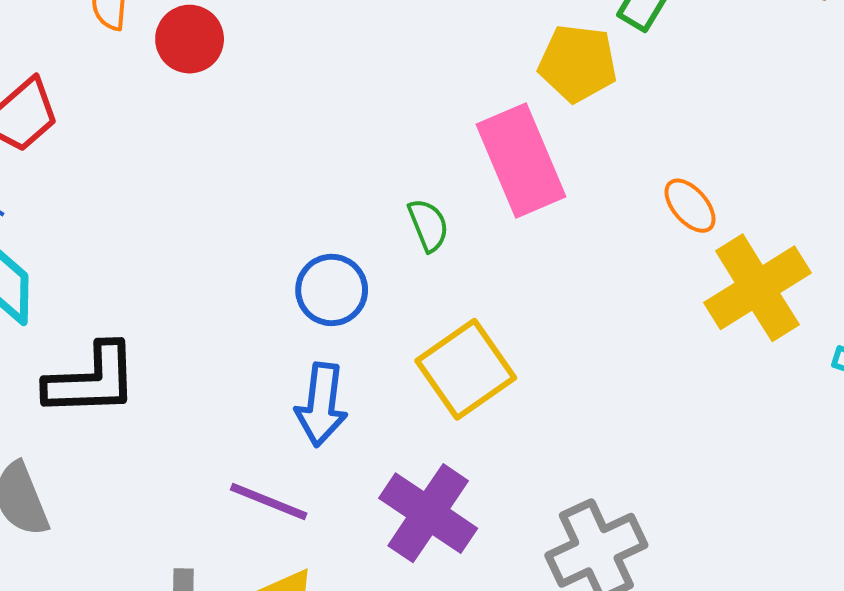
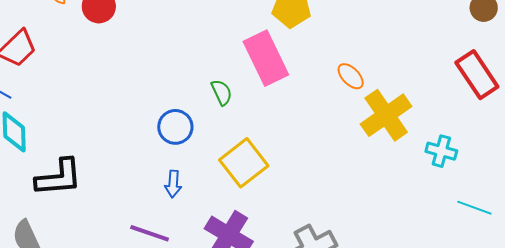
blue arrow: (321, 405) -> (173, 184), size x0.7

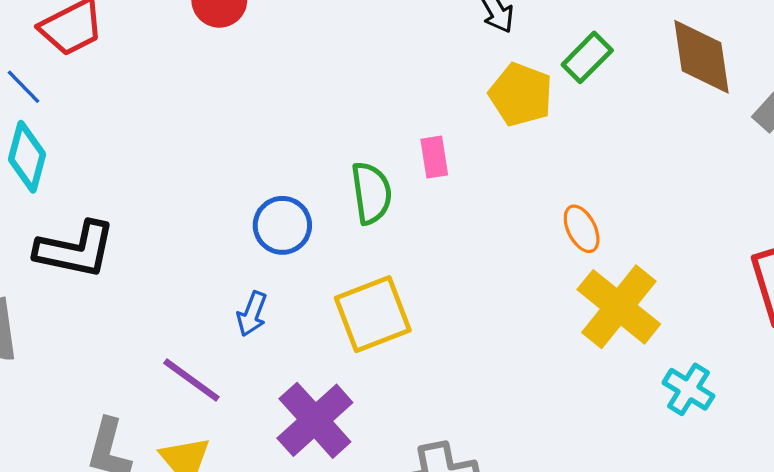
pink rectangle: (266, 58) -> (434, 157), moved, size x0.5
green semicircle: (222, 92) -> (371, 193), size x1.4
yellow cross: (386, 115) -> (619, 307), turned -33

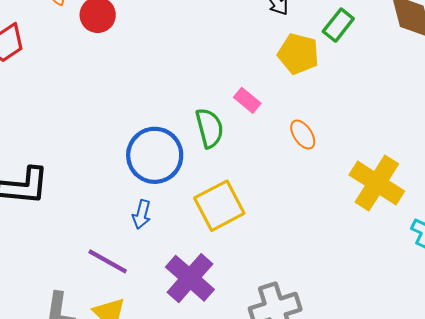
pink rectangle: (434, 157) -> (247, 100), turned -35
blue circle: (282, 225) -> (155, 155), size x1.5
orange ellipse: (582, 229) -> (303, 135), moved

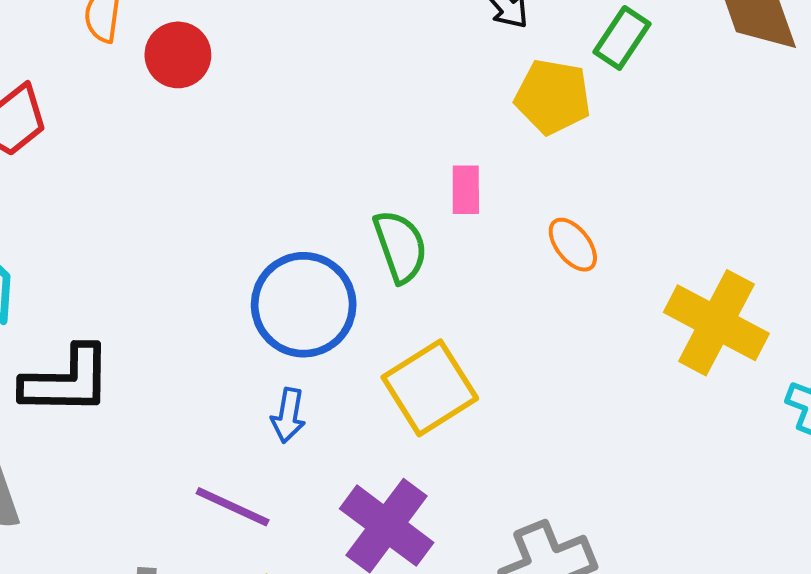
pink rectangle: (247, 100) -> (466, 190), turned 55

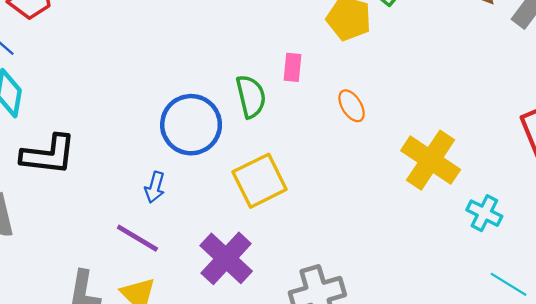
blue arrow: (288, 415) -> (155, 187), moved

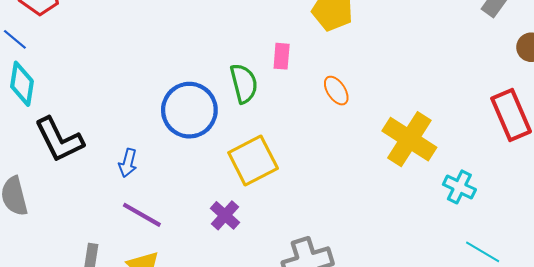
black L-shape: (48, 155) -> (59, 140), turned 58
blue arrow: (155, 187) -> (128, 163), moved
purple cross: (226, 258) -> (225, 215), moved, size x0.6

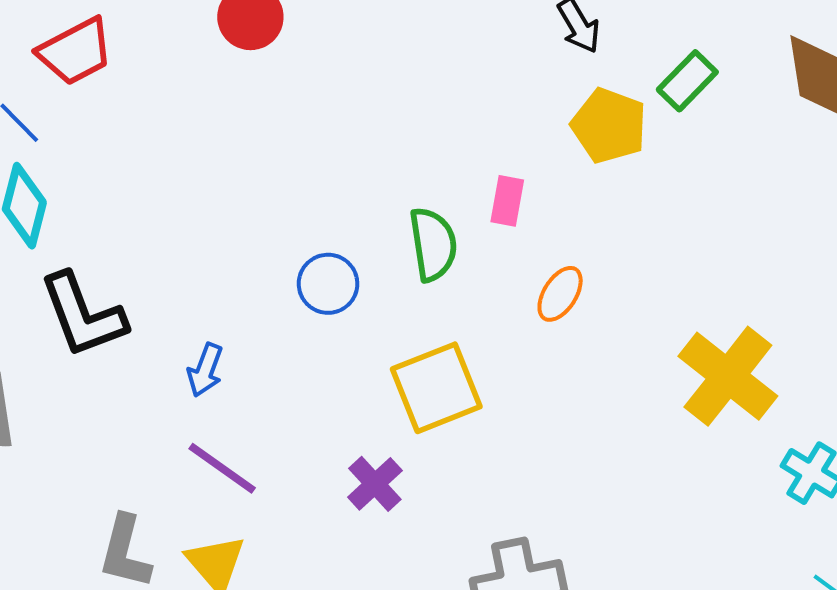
orange ellipse: (336, 91) -> (560, 294), moved, turned 60
blue circle: (189, 110) -> (328, 284), size x0.6

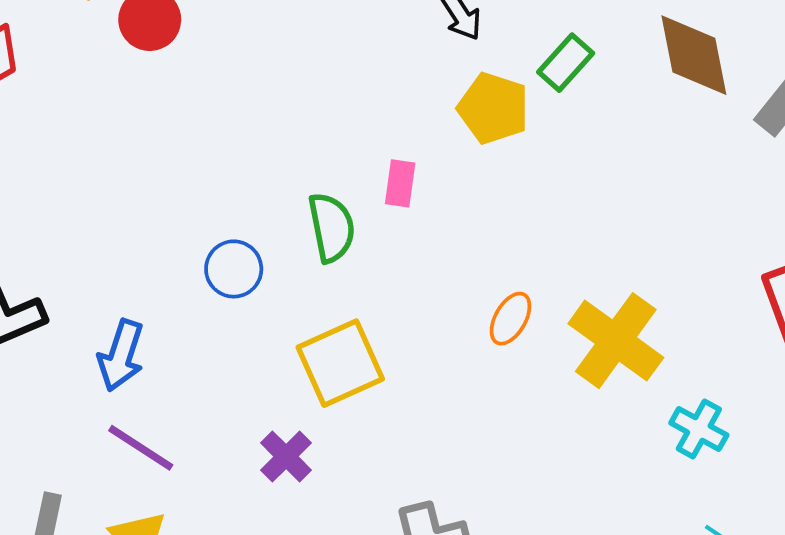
orange ellipse: (560, 294) -> (510, 319), moved
blue arrow: (205, 370) -> (121, 355), size x1.4

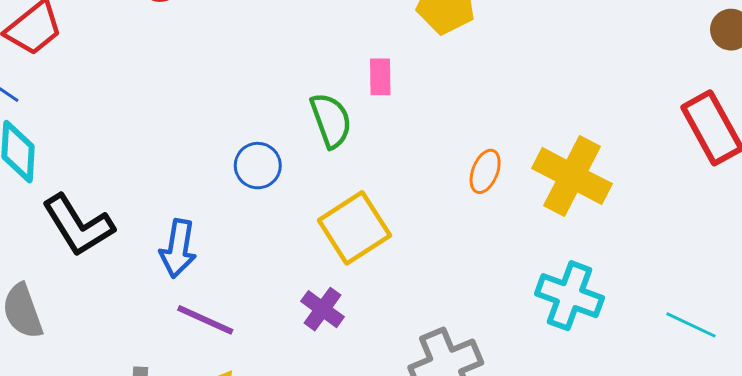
cyan cross: (699, 429) -> (570, 296), moved, size x1.4

